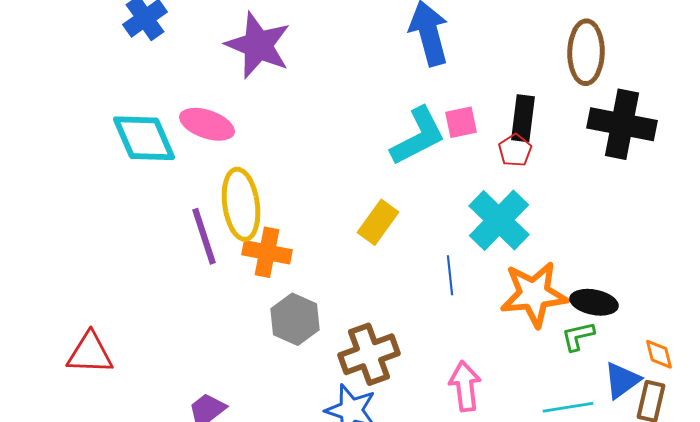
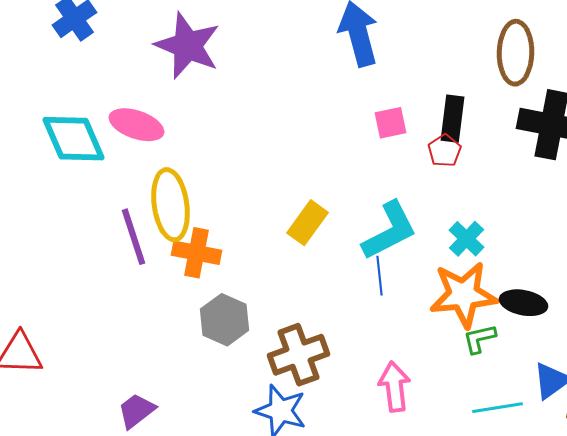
cyan L-shape: (418, 136) -> (390, 231), moved
cyan cross: (499, 220) -> (466, 239), moved, size x0.6
green L-shape: (578, 336) -> (480, 339), moved

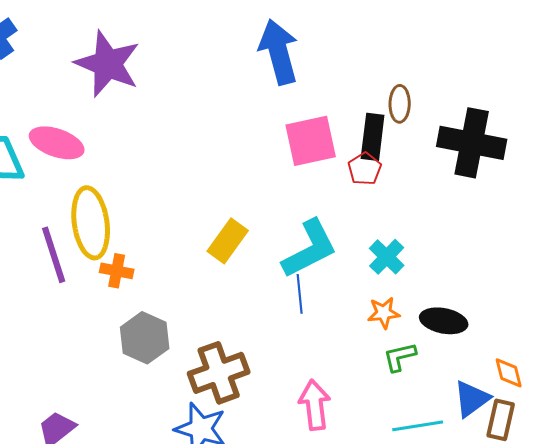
brown ellipse: (516, 53) -> (400, 104), moved, size x0.6
pink square: (390, 123) -> (311, 141), size x1.6
orange cross: (196, 253) -> (117, 271), size x0.7
orange star: (464, 295) -> (384, 313), size x0.5

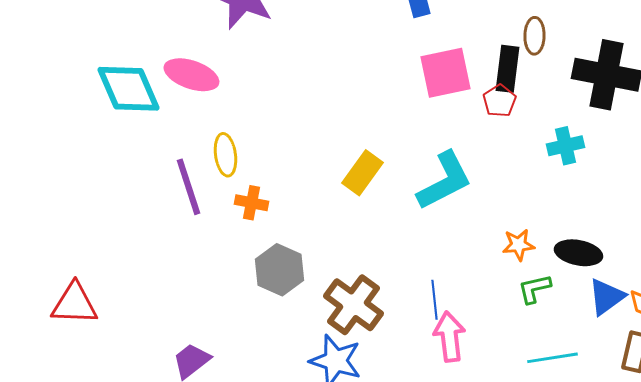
yellow ellipse: (91, 223) -> (225, 155), size x0.6
cyan cross: (387, 257) -> (565, 146), moved, turned 33
blue line: (300, 294) -> (434, 300), moved
brown cross: (219, 373) -> (353, 305), turned -34
blue triangle: (472, 399) -> (606, 297), moved

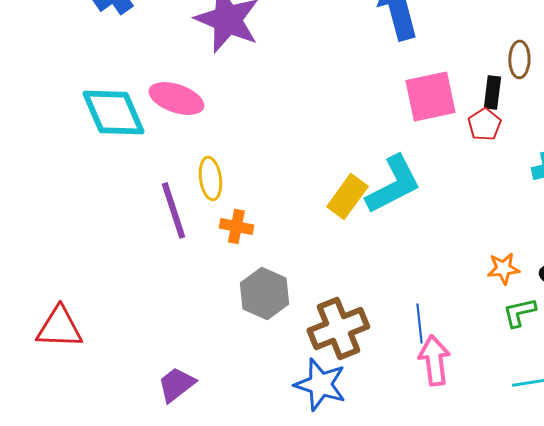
black rectangle: (507, 69) -> (492, 92), size x0.7
cyan L-shape: (444, 181) -> (393, 184), moved
brown cross: (353, 305) -> (338, 328), turned 32

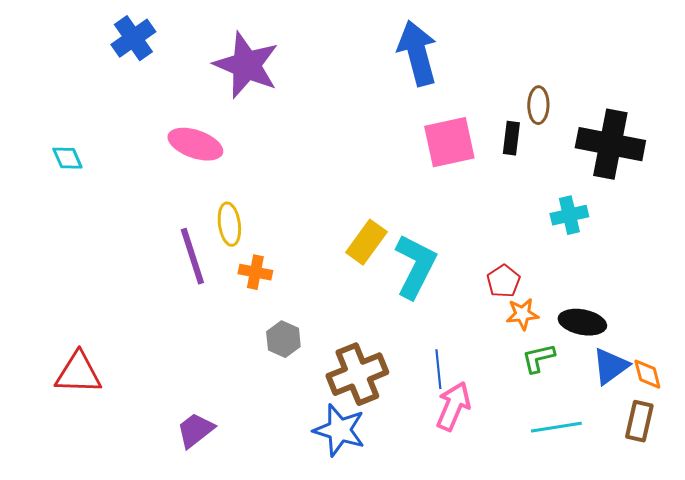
cyan diamond: (113, 112) -> (67, 158), moved, size x0.5
red pentagon: (484, 124) -> (503, 281), moved
cyan L-shape: (393, 184) -> (415, 266), moved, turned -36
gray hexagon: (264, 293) -> (283, 339), size x0.7
pink arrow: (434, 360) -> (453, 406), turned 30

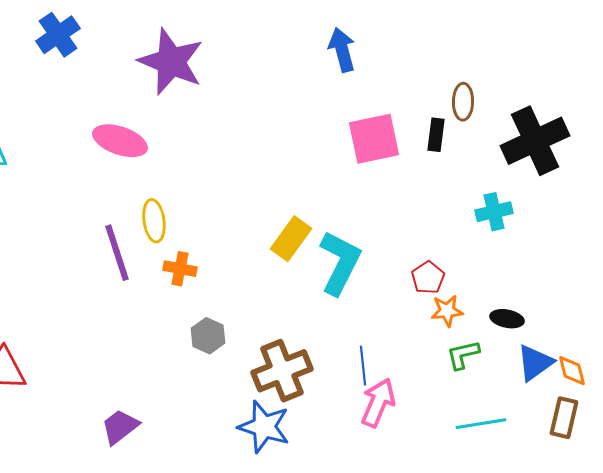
blue arrow: (417, 53) -> (342, 50), size x0.7
black cross: (610, 144) -> (535, 141), turned -36
black ellipse: (582, 322) -> (507, 319), size x0.7

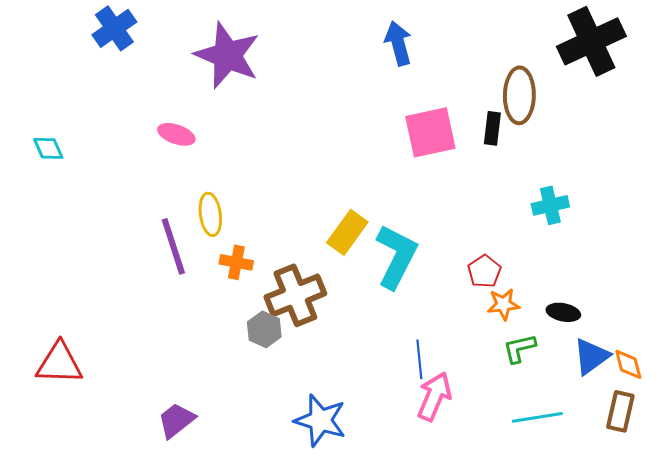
brown ellipse: (463, 102) -> (519, 95), size x1.5
pink ellipse: (120, 141) -> (176, 134), size x0.7
black cross: (535, 141) -> (591, 41), moved
brown cross: (282, 371) -> (295, 295), moved

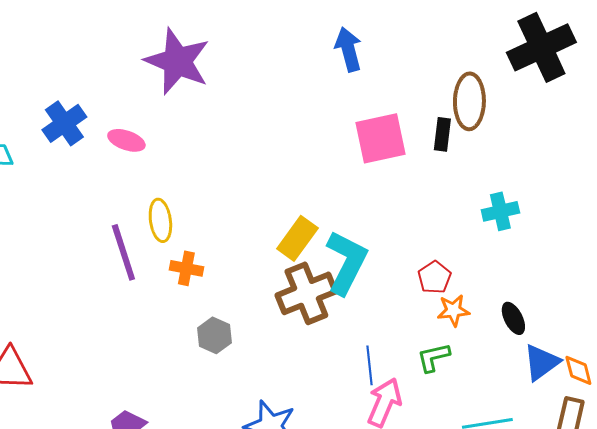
blue cross: (114, 28) -> (64, 123), moved
brown cross: (295, 295) -> (306, 293), moved
black ellipse: (563, 312) -> (513, 318), turned 52
green L-shape: (519, 348) -> (433, 357), moved

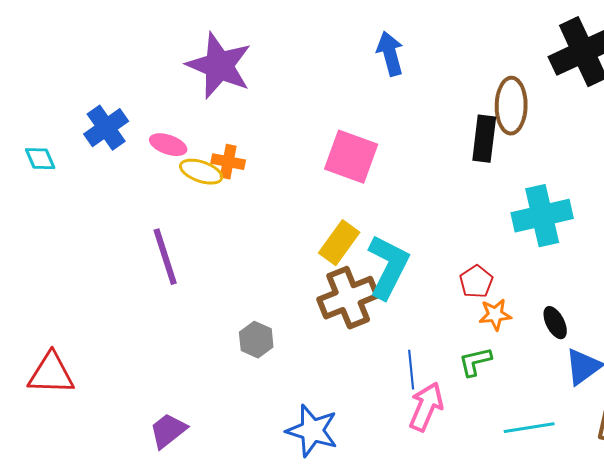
black rectangle: (442, 134) -> (484, 139), size x1.4
pink square: (380, 138) -> (351, 157), moved, turned 32
cyan cross: (500, 211) -> (542, 216), size x1.6
yellow ellipse: (160, 220) -> (201, 172), moved, turned -63
orange cross: (186, 268) -> (228, 162), moved

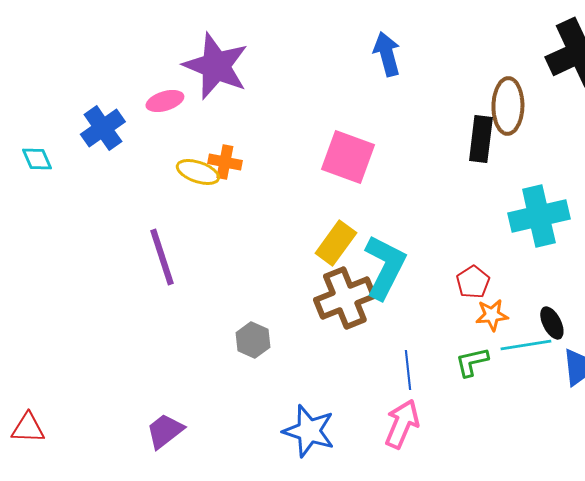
pink ellipse: (168, 145) -> (165, 101), moved, turned -36
red triangle: (51, 374) -> (28, 428), moved, size x0.7
pink arrow: (426, 407) -> (402, 424), moved
cyan line: (529, 428) -> (526, 345), moved

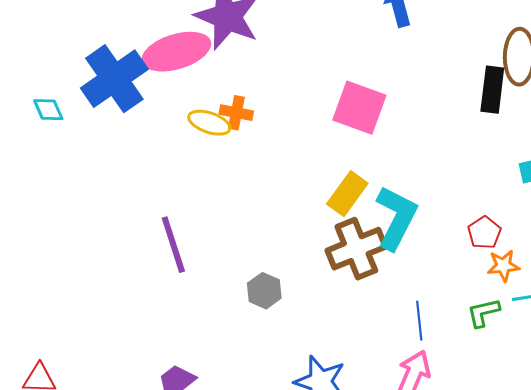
pink ellipse: (165, 101) -> (176, 52), size x1.8
blue cross: (103, 128) -> (114, 79), size x1.5
purple line: (162, 257) -> (173, 245), moved

